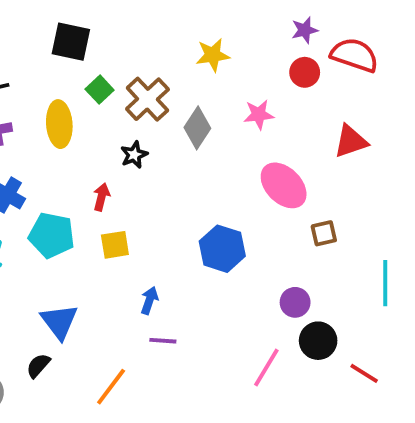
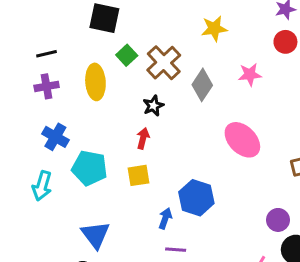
pink ellipse: (284, 185) -> (242, 140), moved
red arrow: (101, 197) -> (143, 138), moved
blue hexagon: (222, 249) -> (196, 198), moved

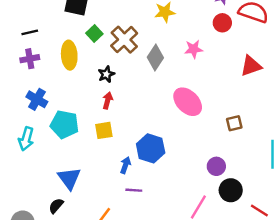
black star: (153, 106) -> (106, 74), moved

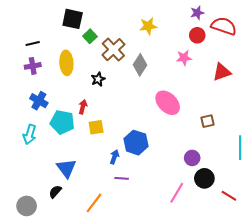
green square: (94, 34) -> (90, 36), moved
pink star: (194, 49) -> (184, 58), moved
red arrow: (107, 101) -> (83, 107), moved

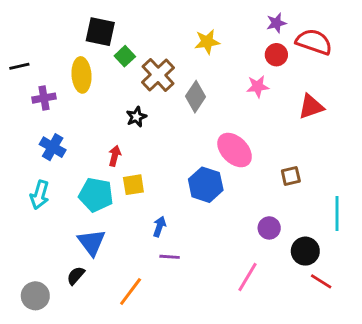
black line: (33, 43) -> (19, 66), moved
yellow ellipse: (66, 63) -> (82, 75), moved
cyan pentagon: (62, 122) -> (96, 195), moved
blue hexagon: (136, 143) -> (206, 185), moved
black circle: (204, 178) -> (305, 251), moved

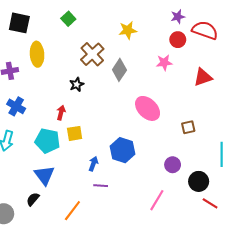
black square: (100, 32) -> (19, 23), moved
green square: (125, 56) -> (68, 19), moved
blue hexagon: (206, 185) -> (123, 150), moved

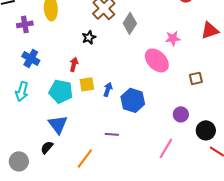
pink star: (164, 63) -> (173, 38), moved
blue arrow: (93, 164) -> (108, 89), moved

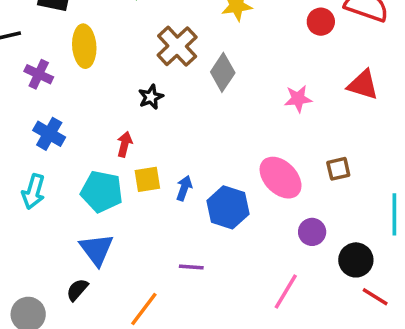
purple cross: (25, 24) -> (39, 74), turned 35
red triangle: (210, 30) -> (363, 85), turned 36
pink ellipse: (157, 60) -> (281, 178), moved

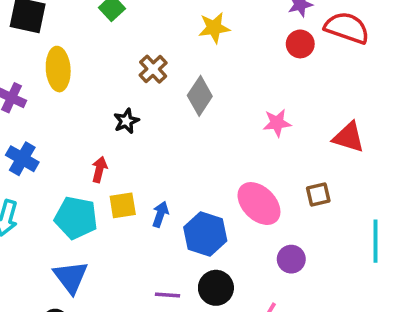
brown cross: (177, 46) -> (153, 69), size x0.7
red triangle: (363, 85) -> (349, 137), moved
black circle: (356, 260) -> (216, 288), moved

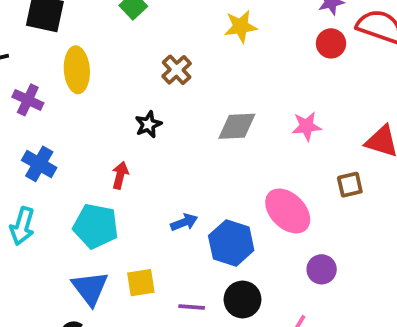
gray diamond: (200, 96) -> (237, 126), moved, turned 54
brown square: (318, 195) -> (350, 185), moved
yellow square: (123, 205) -> (141, 283), moved
blue arrow: (160, 214) -> (184, 222), turned 50

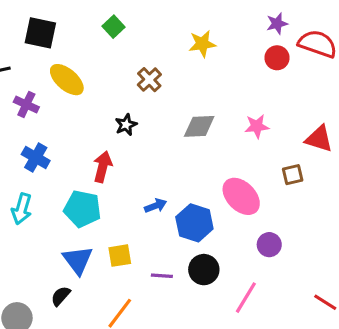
yellow ellipse: (77, 70) -> (67, 80), turned -45
red arrow: (120, 175) -> (103, 167), size x1.4

